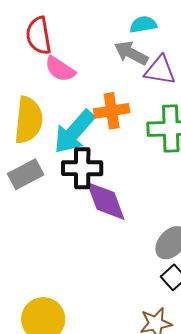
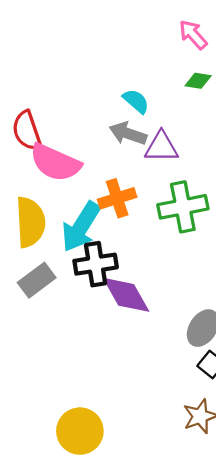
cyan semicircle: (143, 24) -> (136, 101), turned 60
pink semicircle: (60, 69) -> (55, 163), size x1.5

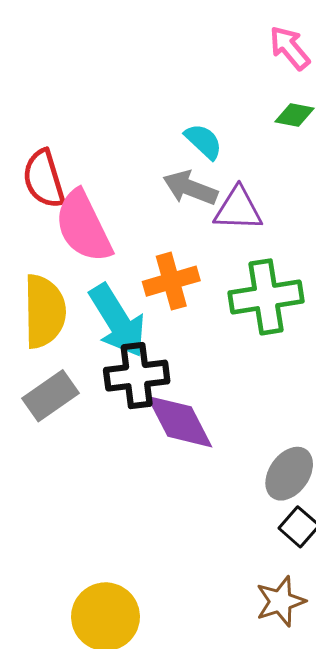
pink semicircle: (55, 163) -> (83, 226), turned 38
cyan arrow: (81, 227) -> (117, 321), turned -66

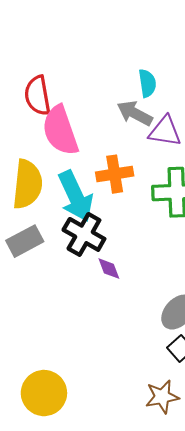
cyan semicircle: (204, 141) -> (147, 83), turned 32
black cross: (137, 376) -> (84, 234), turned 30
purple diamond: (179, 422) -> (109, 269), size x0.5

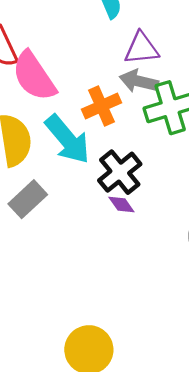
gray arrow: (135, 113) -> (139, 81), moved
black cross: (84, 234) -> (120, 172), moved, turned 36

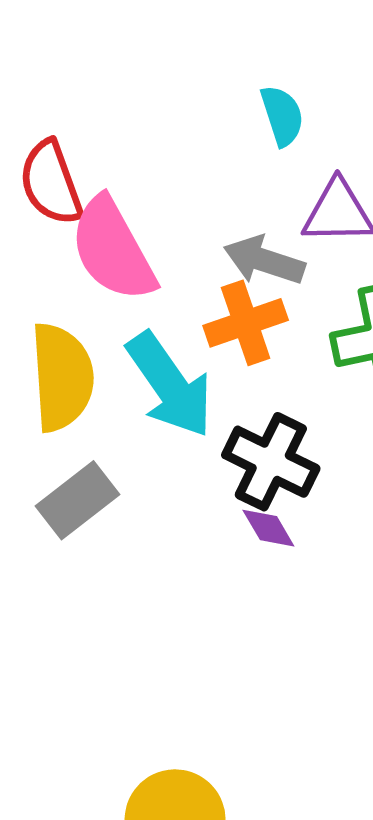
gray arrow: (139, 81) -> (264, 260), moved
black cross: (120, 172) -> (271, 462), turned -30

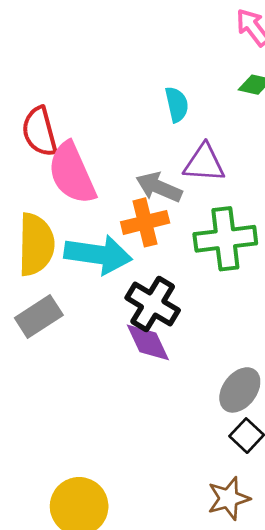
cyan arrow: (170, 385) -> (98, 254), turned -52
purple diamond: (268, 528) -> (148, 342), size x1.5

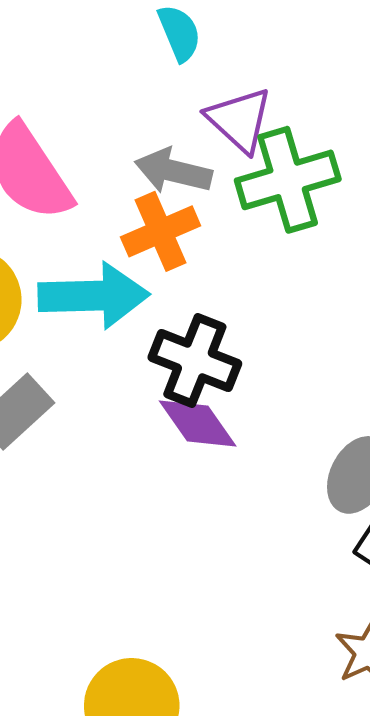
purple triangle: (204, 163) -> (239, 120), turned 48
green cross: (225, 239) -> (288, 180), moved

